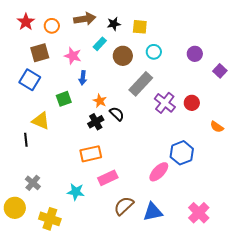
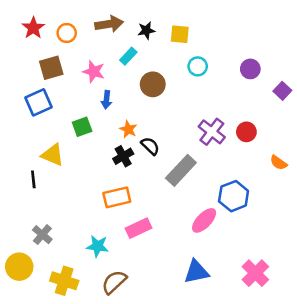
brown circle: (123, 56) -> (153, 84), moved
blue square: (30, 80) -> (38, 102), turned 35
gray rectangle: (141, 84) -> (181, 170), moved
brown semicircle: (124, 206) -> (114, 282), moved

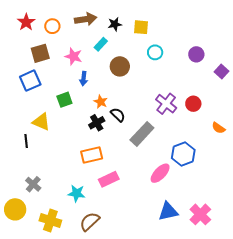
blue triangle: (196, 272) -> (168, 211), moved

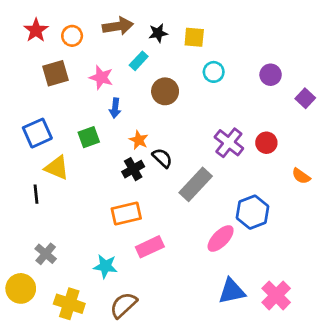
blue square: (30, 81) -> (37, 133), moved

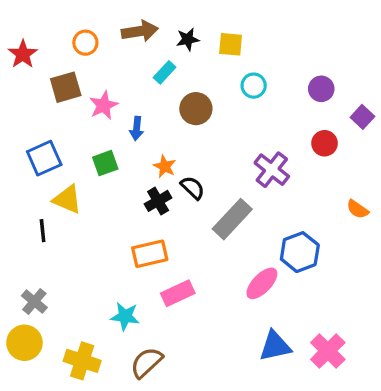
red star: (36, 30) -> (23, 54), moved
pink star: (101, 77) -> (104, 105), moved, turned 30
red circle: (266, 143) -> (325, 143), moved
gray cross: (46, 254) -> (34, 302), moved

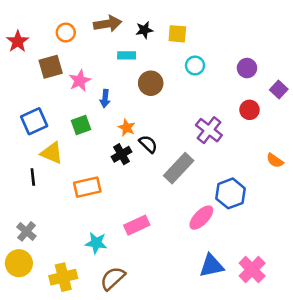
cyan rectangle: (165, 72) -> (127, 55), turned 48
orange rectangle: (150, 254) -> (87, 187), moved
yellow cross: (82, 361) -> (63, 277), turned -32

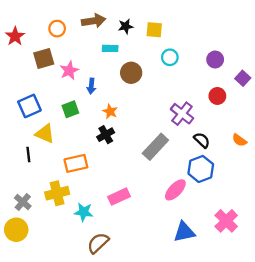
black semicircle: (148, 144) -> (202, 140), moved
pink cross: (252, 270) -> (226, 221), moved
yellow cross: (63, 277) -> (57, 193), moved

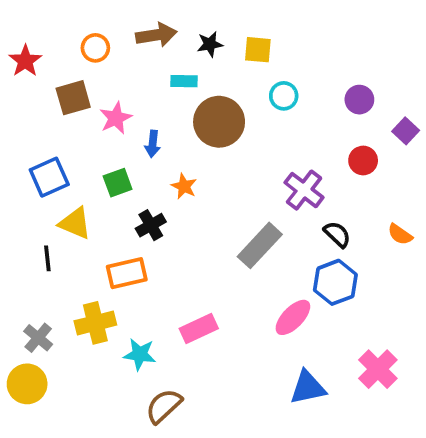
brown circle: (131, 73) -> (219, 122), size x1.4
black cross: (106, 135) -> (151, 225), moved

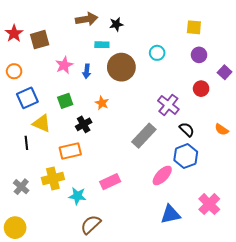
orange circle: (95, 48) -> (14, 71), moved
yellow square: (258, 50) -> (194, 27), moved
brown square: (73, 98) -> (40, 40), moved
blue arrow: (153, 144) -> (87, 71), moved
yellow circle: (27, 384) -> (15, 228), moved

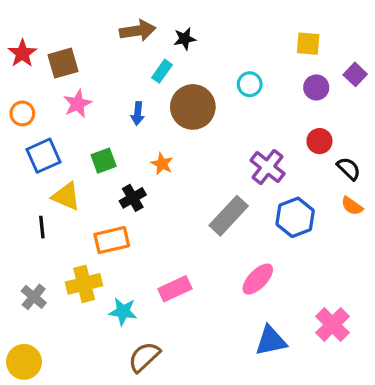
cyan rectangle: (102, 45) -> (162, 71), turned -56
pink star: (64, 65) -> (78, 104), moved
purple square: (225, 72) -> (355, 74), moved
black semicircle: (187, 129) -> (349, 169), moved
blue hexagon: (186, 156) -> (295, 217), moved

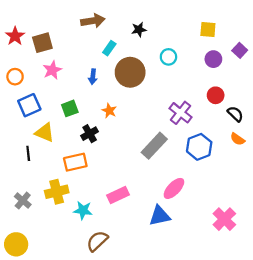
black star: (185, 39) -> (139, 30), moved
blue triangle: (271, 341) -> (160, 216), moved

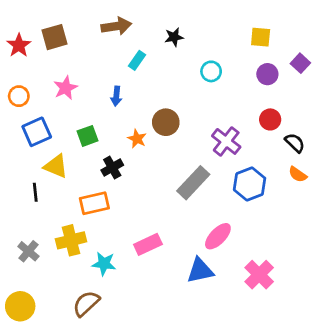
brown square: (42, 43) -> (55, 37), moved
brown circle: (130, 72) -> (166, 122), moved, size x0.7
pink cross: (224, 219) -> (259, 275), moved
brown semicircle: (97, 241) -> (86, 304), moved

